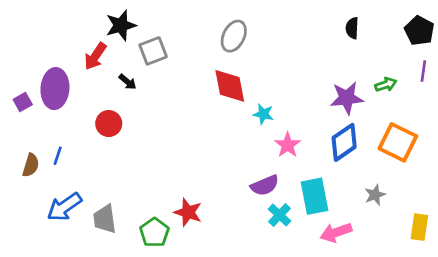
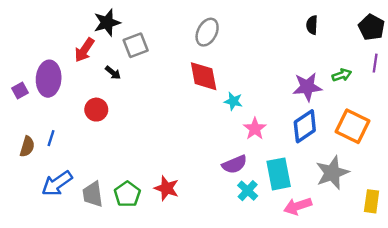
gray star: (375, 195) -> (332, 173), size x1.8
green pentagon: (154, 232) -> (127, 194), moved

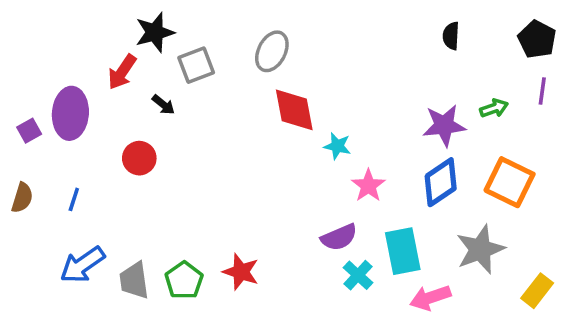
gray ellipse: (207, 32) -> (272, 51), moved
brown semicircle: (27, 147) -> (22, 198), moved
yellow rectangle: (372, 201) -> (537, 291), turned 30

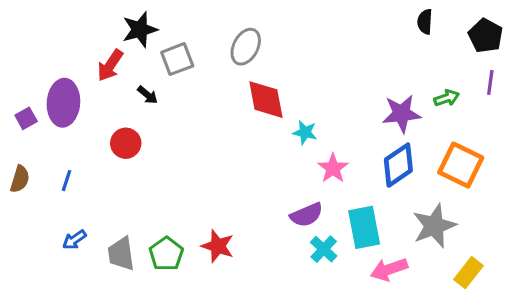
black semicircle: (451, 36) -> (425, 22), moved
blue arrow: (82, 265) -> (74, 240), size x0.6
yellow rectangle: (537, 291) -> (468, 273), moved

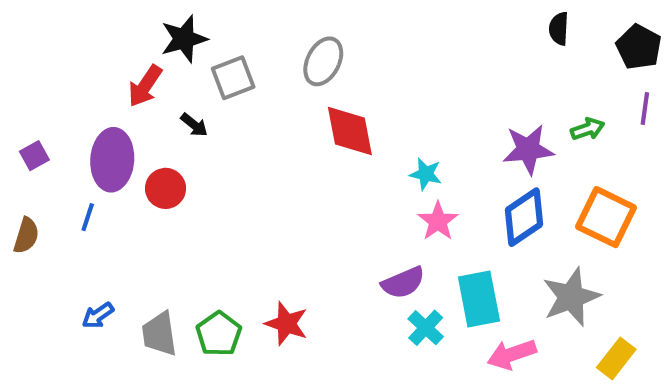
purple ellipse: (63, 103) -> (112, 160), moved
cyan star: (305, 132) -> (426, 174), moved
blue line: (67, 181) -> (88, 217), moved

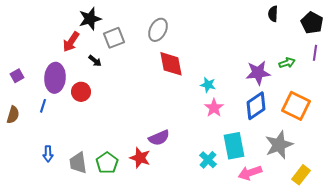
purple semicircle: (403, 283) -> (159, 138), moved
blue arrow: (98, 315) -> (48, 154), turned -56

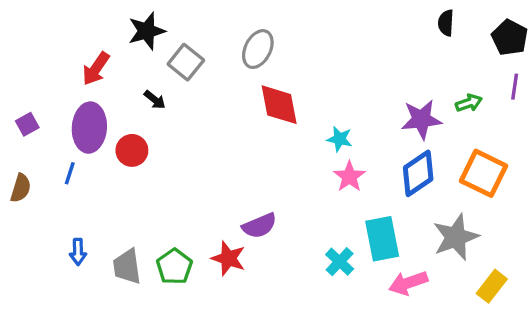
gray square: (114, 38) -> (186, 62), turned -30
red arrow: (71, 42) -> (96, 69), moved

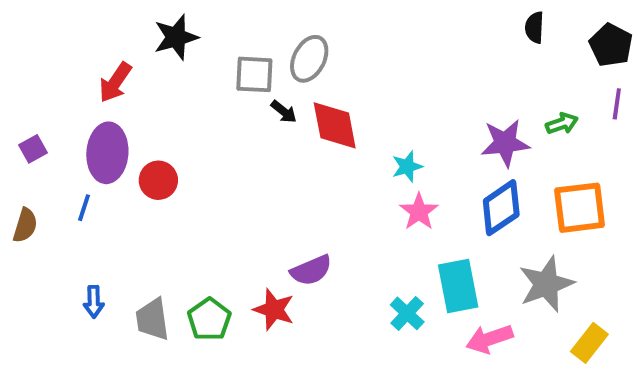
gray square: (186, 62) -> (254, 74), moved, turned -36
black arrow: (155, 100) -> (284, 112), moved
cyan star: (340, 139) -> (407, 167), turned -30
orange square: (484, 173) -> (580, 208), turned -33

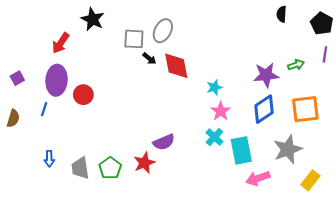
black star: (176, 37) -> (93, 19), turned -30
red star: (274, 310) -> (144, 163), turned 30
cyan cross: (407, 313) -> (214, 137), moved

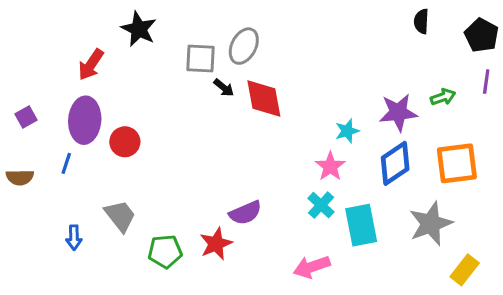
cyan star: (214, 87) -> (347, 131), moved
brown semicircle: (13, 118) -> (20, 177), turned 72
gray trapezoid: (80, 168) -> (120, 216), moved, turned 150
green pentagon: (110, 168) -> (165, 251), turned 30
pink arrow: (258, 178) -> (312, 267), moved

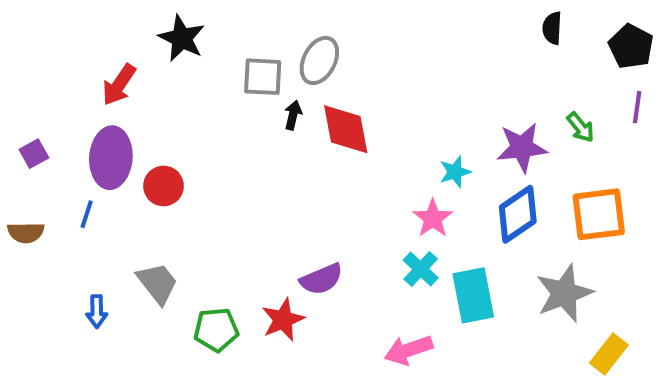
black arrow: (224, 88) -> (293, 115), turned -115
green arrow: (443, 97) -> (581, 127), turned 70

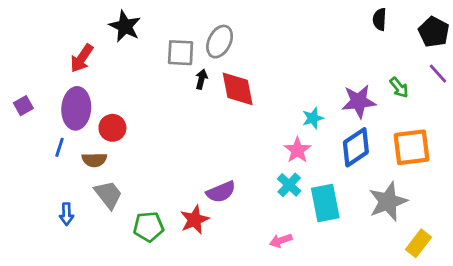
purple line: (637, 107) -> (438, 74), turned -50
brown semicircle: (26, 233) -> (94, 160), moved
pink arrow: (408, 350) -> (281, 241), size x0.7

